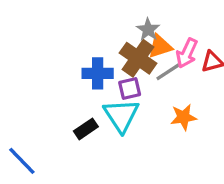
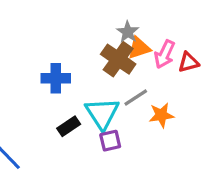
gray line: (168, 72) -> (136, 97), moved
blue cross: (98, 73) -> (56, 78), moved
purple square: (130, 88) -> (110, 141), moved

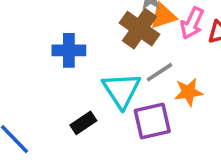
black rectangle: (69, 126) -> (83, 123), moved
purple square: (110, 141) -> (152, 121), moved, size x1.5

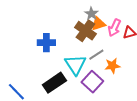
purple square: (152, 121) -> (92, 82), turned -35
black rectangle: (83, 123) -> (54, 83), size x1.6

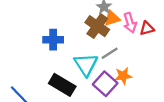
pink arrow: (114, 28) -> (130, 23), turned -42
orange star: (112, 66) -> (123, 76), moved
black rectangle: (54, 83) -> (62, 85), turned 65

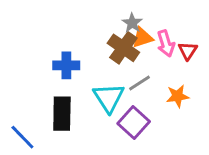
red triangle: (147, 28) -> (188, 51), turned -42
orange star: (123, 76) -> (178, 96), moved
black rectangle: (62, 85) -> (62, 114), moved, turned 60

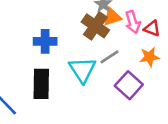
red triangle: (188, 51) -> (152, 28), turned -42
orange star: (178, 96) -> (149, 57), moved
purple square: (134, 122) -> (129, 85), moved

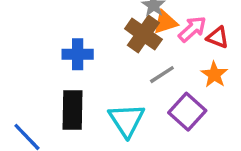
pink arrow: (133, 22) -> (192, 29), turned -115
orange star: (149, 57) -> (214, 75), turned -30
cyan triangle: (82, 70) -> (127, 120), moved

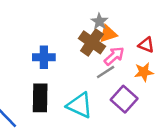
pink arrow: (192, 29) -> (114, 56), moved
orange star: (214, 75) -> (144, 72), turned 30
cyan triangle: (127, 120) -> (80, 105), turned -32

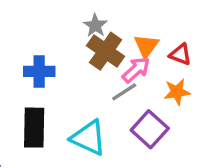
gray star: (99, 21) -> (95, 26), moved
orange triangle: (108, 34) -> (146, 46), moved, turned -36

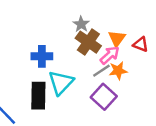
orange star: (177, 92) -> (118, 71), moved
purple square: (150, 129) -> (104, 97), moved
cyan triangle: (89, 138) -> (61, 83), moved, turned 48

